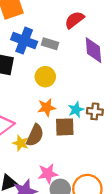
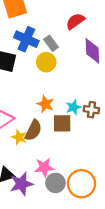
gray rectangle: (50, 44) -> (51, 43), turned 35
yellow circle: (45, 77) -> (46, 62), moved
orange star: (47, 107) -> (45, 104), turned 30

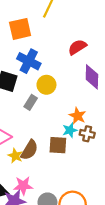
gray rectangle: (51, 43) -> (31, 102), moved, turned 64
orange star: (45, 104) -> (78, 116), moved
pink star: (44, 167) -> (23, 186), moved

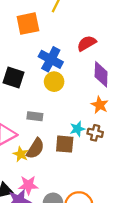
blue cross: (29, 61) -> (51, 59), moved
gray rectangle: (31, 102) -> (35, 116), moved, turned 64
orange star: (78, 116) -> (100, 105), moved

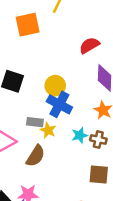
blue cross: (51, 59) -> (59, 104), moved
brown square: (65, 144) -> (99, 174), moved
yellow star: (21, 154) -> (48, 130), moved

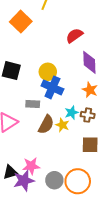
orange square: (28, 25) -> (21, 22), turned -30
yellow star: (48, 130) -> (62, 125), moved
brown semicircle: (36, 156) -> (46, 125), moved

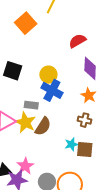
cyan star: (72, 113) -> (71, 144), moved
yellow star: (62, 125) -> (25, 122), moved, size x1.5
pink star: (31, 166) -> (25, 166), turned -30

